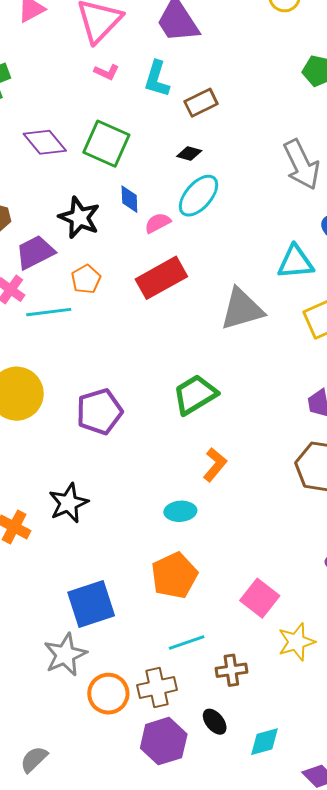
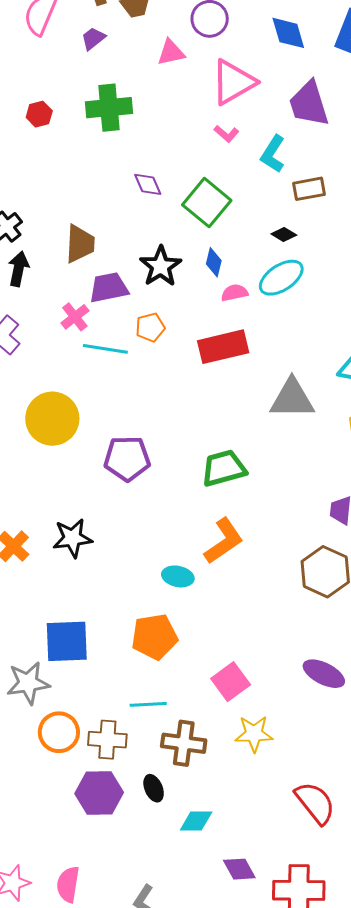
purple diamond: (45, 142) -> (148, 184), size x0.7
orange L-shape: (215, 465) -> (224, 541), size x1.4
brown cross: (231, 670) -> (184, 743), size x1.4

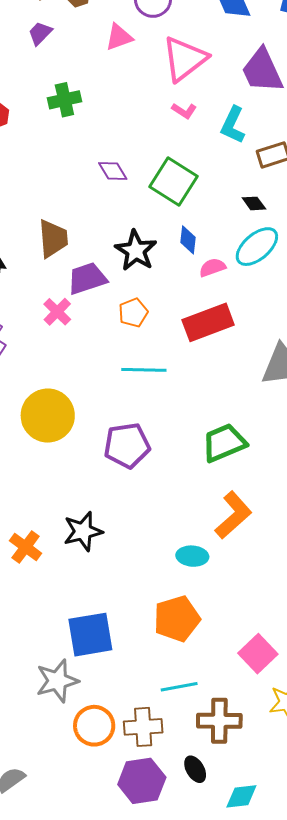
green cross: (109, 108) -> (64, 100), size x0.7
black diamond: (284, 235) -> (254, 203), turned 30
cyan line: (105, 349) -> (144, 370), moved

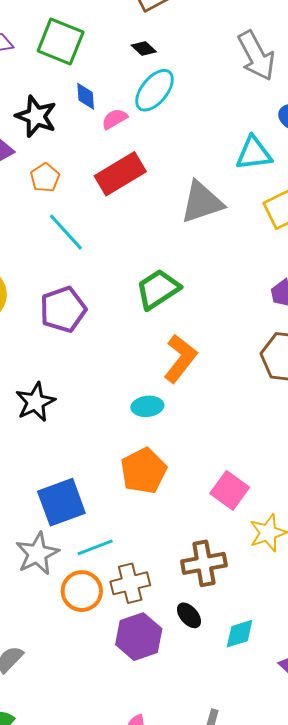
cyan line: (144, 370) -> (66, 232), turned 57
cyan line: (179, 687) -> (95, 547), moved

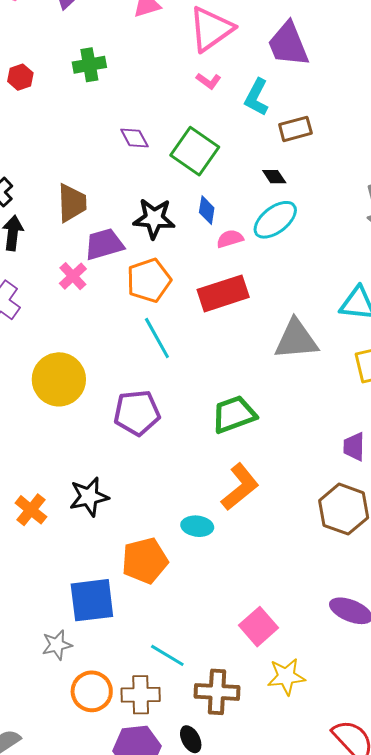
black star: (36, 116) -> (154, 219), turned -30
orange pentagon: (45, 178) -> (149, 280), size x1.5
orange pentagon: (144, 471) -> (145, 561), moved
cyan line: (95, 547) -> (167, 655), moved, turned 39
gray star: (37, 554) -> (57, 645), size x0.7

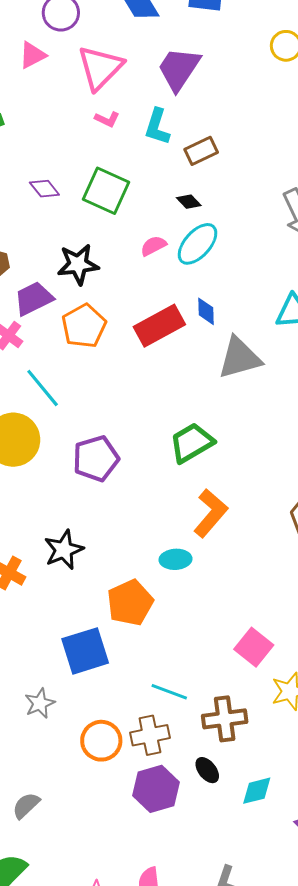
purple trapezoid: (288, 44) -> (179, 69), turned 66
blue diamond: (207, 210) -> (206, 311), moved
pink semicircle: (230, 239) -> (153, 246), moved
cyan line: (157, 338) -> (43, 388), moved
gray star: (57, 645) -> (40, 703), moved

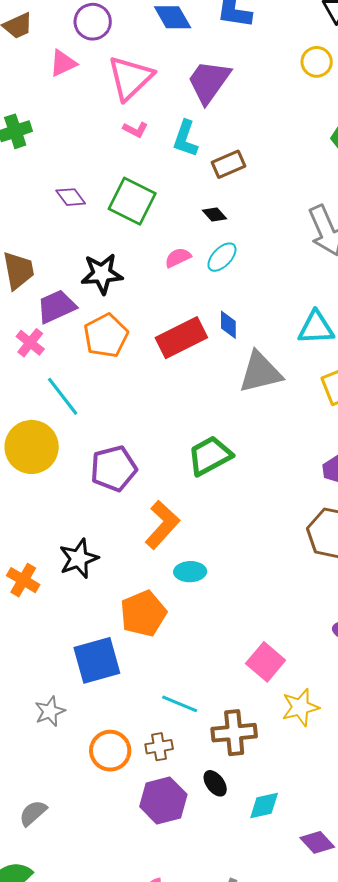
cyan ellipse: (197, 244) -> (222, 257), size x0.7
orange L-shape: (211, 513) -> (162, 525), moved
brown cross: (150, 735) -> (159, 747), size x0.7

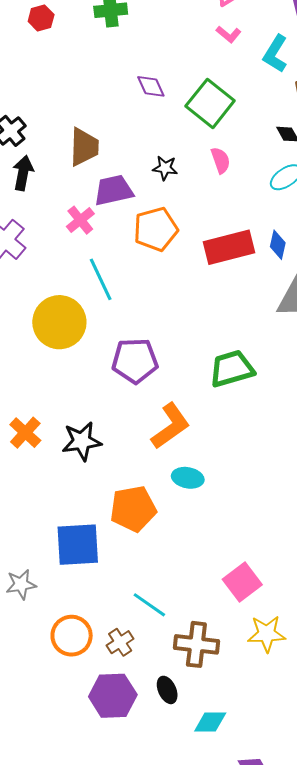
pink semicircle: (178, 258) -> (221, 160), moved, turned 84
black star: (102, 274) -> (165, 168), size x0.6
orange cross: (23, 580) -> (25, 433), moved
brown cross: (159, 747) -> (120, 642), turned -36

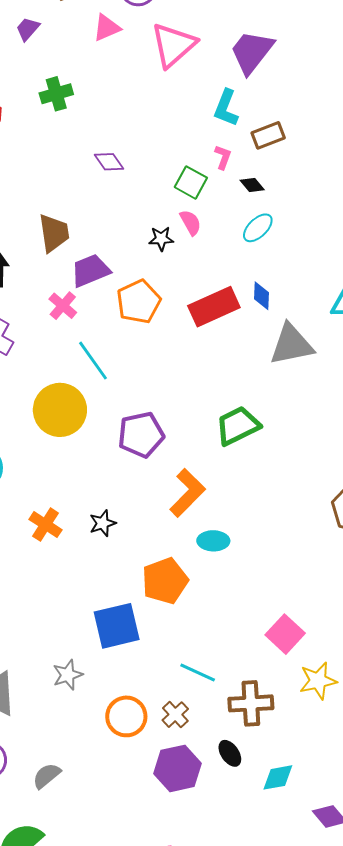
pink L-shape: (229, 34) -> (223, 157), moved, turned -100
green square: (210, 103) -> (191, 182), moved, size x0.7
black star: (165, 168) -> (161, 239), moved
black star: (82, 441) -> (103, 523), size x0.7

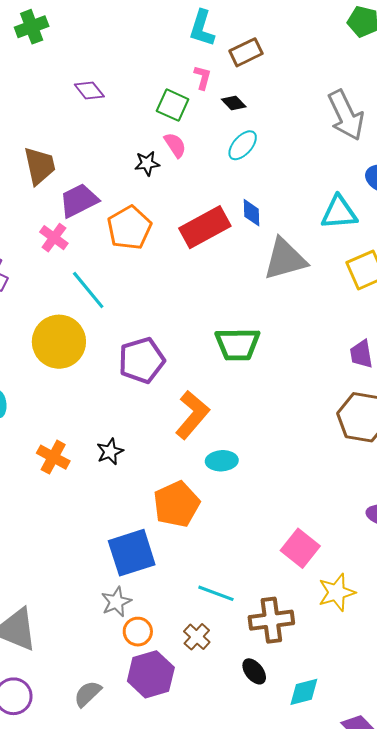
green trapezoid: (238, 426) -> (237, 344), turned -150
gray star: (68, 675) -> (116, 602), moved
orange circle: (126, 716) -> (138, 632), moved, size x0.7
purple hexagon: (177, 768) -> (151, 674), moved
gray semicircle: (47, 776) -> (88, 694), moved

